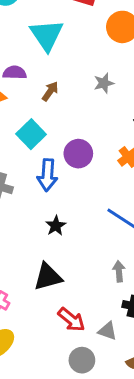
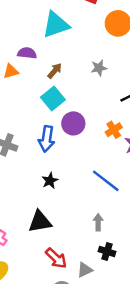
cyan triangle: (47, 35) -> (56, 25), turned 40
cyan square: (31, 134) -> (53, 98), moved
gray triangle: (108, 331) -> (85, 270), turned -49

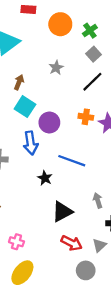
orange cross: (114, 130) -> (86, 117), turned -32
blue line: (106, 181) -> (72, 161), moved
black triangle: (40, 222) -> (62, 212), moved

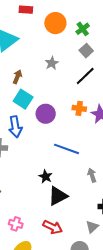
blue arrow: (31, 143) -> (15, 127), moved
black star: (45, 178) -> (46, 177), moved
gray arrow: (98, 200) -> (92, 175), moved
red arrow: (72, 243) -> (53, 227), moved

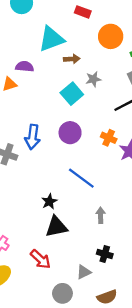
brown arrow: (17, 77) -> (72, 59), moved, turned 48
cyan square: (23, 99) -> (72, 94), moved

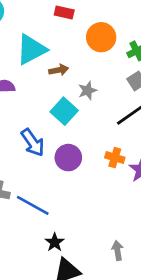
blue arrow: (33, 137) -> (33, 143), moved, turned -35
blue line: (81, 178) -> (33, 205), moved

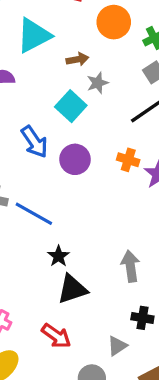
brown arrow: (59, 70) -> (77, 59), moved
gray arrow: (118, 251) -> (130, 266), size x1.4

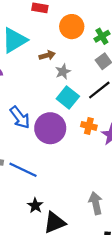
cyan square: (71, 106) -> (68, 98), moved
purple circle: (75, 159) -> (50, 128), size x1.4
black star: (59, 256) -> (35, 205), moved

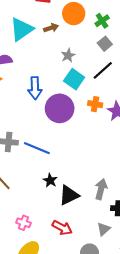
brown arrow: (47, 55) -> (51, 28), moved
blue arrow: (20, 117) -> (35, 88), moved, turned 40
gray arrow: (96, 203) -> (101, 189), moved, turned 30

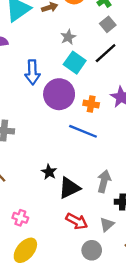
orange cross: (95, 104) -> (91, 104), moved
blue line: (37, 148) -> (83, 131), moved
red arrow: (62, 228) -> (77, 221), moved

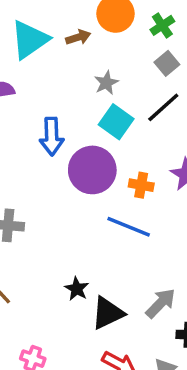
gray arrow: (104, 181) -> (161, 303), turned 30

